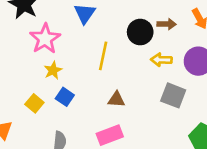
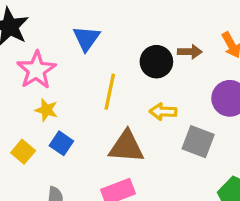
yellow arrow: (161, 60) -> (163, 112), moved
yellow star: (53, 70) -> (46, 110), turned -30
brown triangle: (116, 99) -> (126, 147), size x1.6

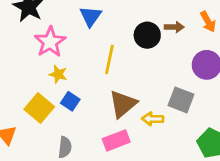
yellow arrow: (163, 112) -> (153, 119), moved
brown triangle: (126, 147) -> (123, 104), turned -44
yellow square: (23, 152) -> (39, 108), size x1.5

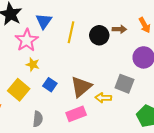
blue triangle: (91, 16) -> (44, 21), moved
yellow line: (109, 59) -> (71, 32), moved
blue square: (70, 101) -> (50, 85), moved

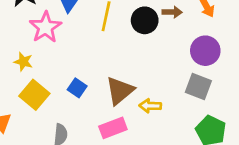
yellow star: (33, 65) -> (23, 62), moved
gray square: (124, 84) -> (198, 87), moved

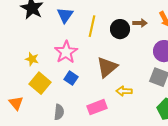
pink star: (45, 27) -> (66, 52), moved
brown triangle: (120, 91) -> (107, 67), moved

